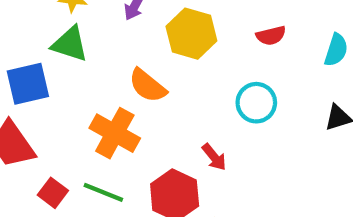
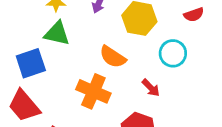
cyan circle: (256, 103) -> (173, 53), moved
red arrow: (214, 157) -> (151, 88), moved

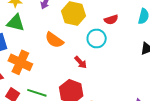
red semicircle: (194, 15) -> (111, 20), moved
orange cross: (93, 91) -> (20, 62), moved

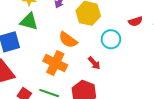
red semicircle: (111, 20) -> (135, 21), moved
orange cross: (20, 62) -> (55, 63), moved

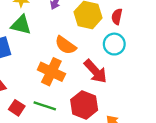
red semicircle: (135, 21) -> (117, 17), moved, turned 120
red arrow: (94, 63) -> (95, 71), size x1.6

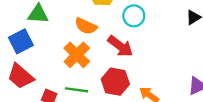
orange cross: (51, 72) -> (77, 55), turned 30

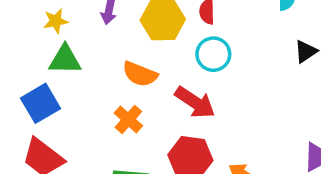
orange cross: (77, 55) -> (128, 119), size x0.7

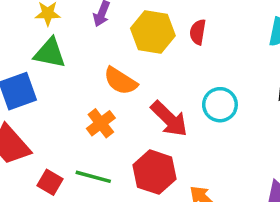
cyan circle: (213, 54) -> (220, 105), moved

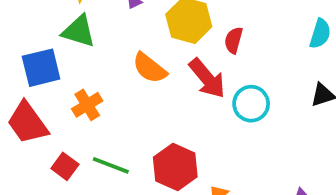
red semicircle: (198, 32) -> (234, 40), moved
red arrow: (169, 119) -> (207, 78), moved
orange cross: (101, 123) -> (87, 105), moved

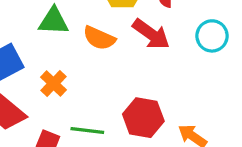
green triangle: (79, 31) -> (54, 21), moved
cyan circle: (251, 104) -> (212, 36), moved

